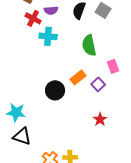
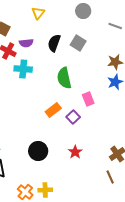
black circle: (55, 90) -> (38, 151), moved

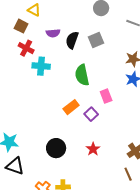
yellow triangle: (38, 13) -> (34, 10), moved, turned -40
purple semicircle: (26, 43) -> (53, 33), moved
gray square: (78, 43) -> (96, 40), turned 35

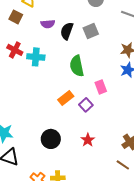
red cross: (26, 48) -> (15, 50), moved
brown line: (128, 174) -> (123, 165), turned -32

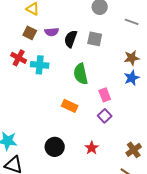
brown square: (16, 17) -> (30, 33), moved
gray square: (91, 31) -> (95, 39), turned 35
orange rectangle: (66, 98) -> (70, 106), turned 63
purple square: (86, 105) -> (105, 116), moved

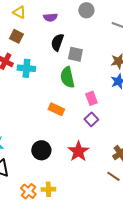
purple semicircle: (52, 32) -> (50, 17), moved
gray square: (95, 39) -> (75, 54), moved
red star: (92, 148) -> (78, 151), size x1.5

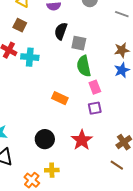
green semicircle: (67, 77) -> (84, 66), moved
purple square: (91, 119) -> (95, 108), turned 32
yellow cross: (48, 189) -> (52, 170), moved

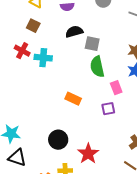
black semicircle: (61, 31) -> (74, 32), turned 54
pink rectangle: (95, 87) -> (116, 88), moved
red star: (82, 140) -> (88, 154), moved

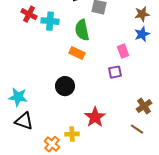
green semicircle: (97, 67) -> (82, 30), moved
orange rectangle: (73, 99) -> (77, 53), moved
black circle: (58, 140) -> (65, 86), moved

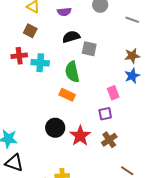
red cross: (29, 14) -> (19, 56), turned -35
brown cross: (144, 106) -> (109, 140), moved
red star: (95, 117) -> (80, 136), moved

